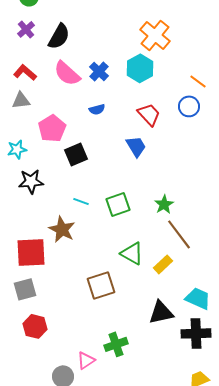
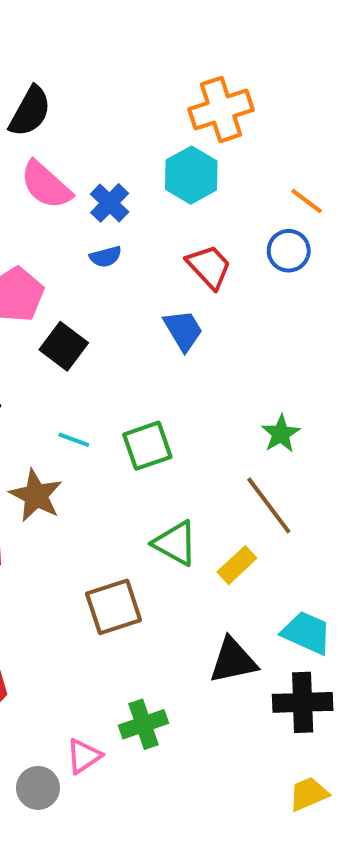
orange cross: (155, 35) -> (221, 109), turned 32
blue cross: (99, 71) -> (110, 203), moved
black square: (76, 154) -> (64, 346), turned -30
green star: (164, 204) -> (281, 434), moved

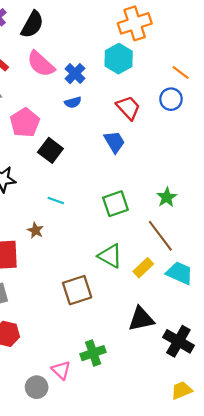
green square: (147, 446) -> (116, 204), moved
brown star: (36, 495) -> (35, 230), size x0.6
cyan trapezoid: (307, 633) -> (180, 273), moved
black cross: (303, 702) -> (178, 341), turned 32
pink triangle: (84, 756) -> (61, 370), turned -42

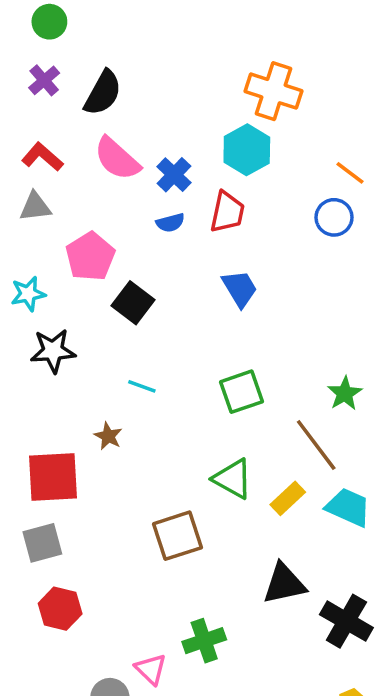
orange cross: (135, 23) -> (274, 91), turned 36
red trapezoid: (128, 108) -> (227, 212), moved, turned 55
green star: (167, 197) -> (345, 393), moved

